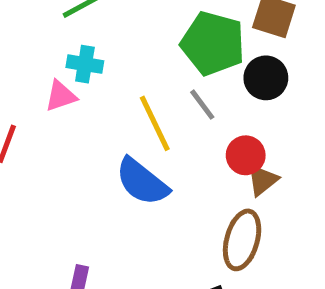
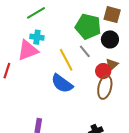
pink triangle: (61, 96) -> (28, 50), size x1.6
brown triangle: (262, 180) -> (112, 65), moved
brown ellipse: (242, 240) -> (105, 87), moved

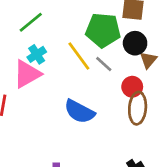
cyan cross: (37, 37) -> (37, 54), turned -32
yellow line: (66, 60) -> (79, 56), moved
brown triangle: (112, 65) -> (148, 60), moved

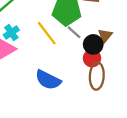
black circle: (135, 43) -> (93, 44), moved
gray line: (104, 64) -> (74, 32), moved

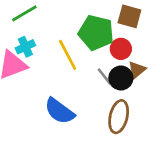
gray line: (74, 32) -> (104, 76), moved
red circle: (92, 58) -> (121, 49), moved

